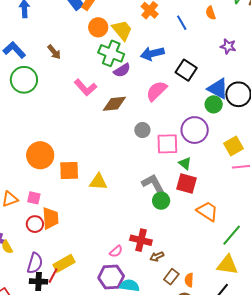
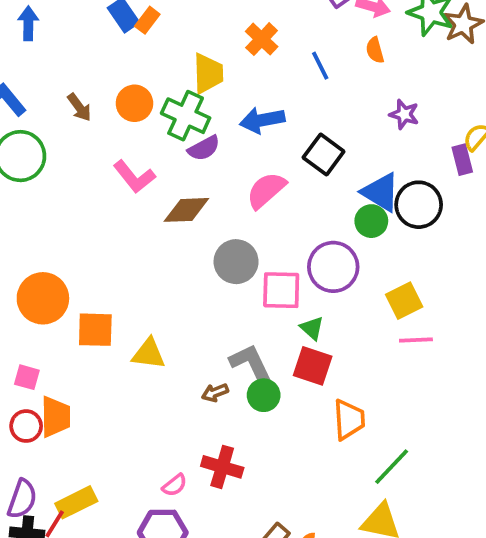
orange circle: (98, 27) -> (134, 103), moved
yellow trapezoid: (122, 30) -> (208, 73), turned 35
gray circle: (142, 130) -> (236, 262), size x1.5
orange trapezoid: (207, 211) -> (349, 420), turned 50
brown arrow: (157, 256) -> (215, 393), moved

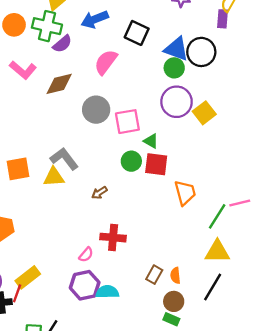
purple rectangle: (462, 160) -> (223, 19), turned 30
purple circle: (333, 267) -> (177, 102), moved
pink line: (416, 340) -> (240, 203), moved
gray L-shape: (251, 363) -> (64, 159), moved
green circle: (264, 395) -> (131, 161), moved

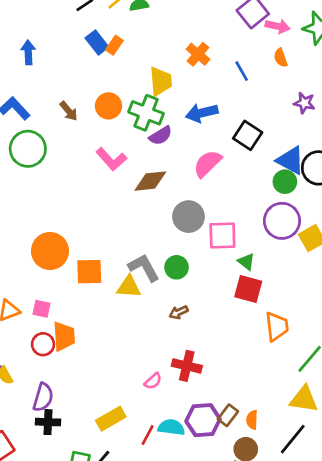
green circle: (131, 161) -> (177, 267), moved
yellow rectangle: (28, 277) -> (111, 419), moved
purple hexagon: (85, 285) -> (203, 420), moved
red line: (17, 293) -> (148, 435), moved

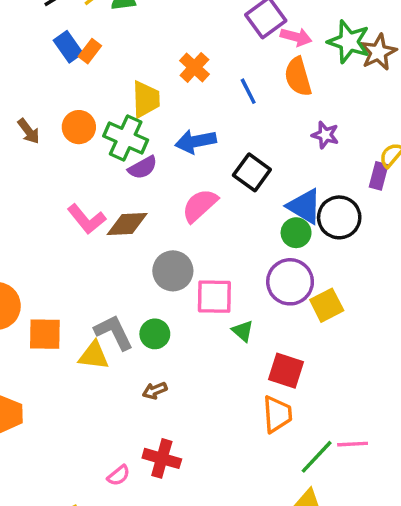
orange semicircle: (281, 58) -> (298, 77), size x1.6
pink L-shape: (111, 159) -> (86, 219), moved
red square: (248, 289) -> (286, 371), moved

